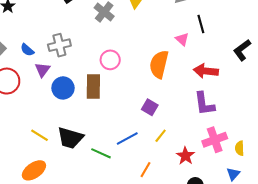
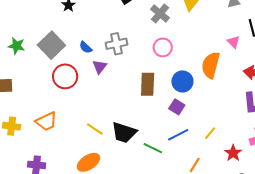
pink circle: (110, 60) -> (163, 47), moved
blue circle: (63, 88) -> (182, 81), moved
purple square: (150, 107) -> (177, 107), moved

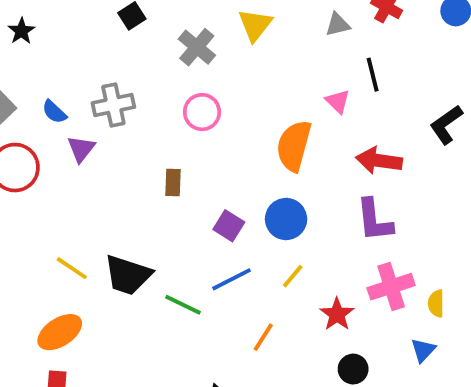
blue circle: (182, 81) -> (286, 219), moved
brown rectangle: (148, 84) -> (173, 183), size x0.6

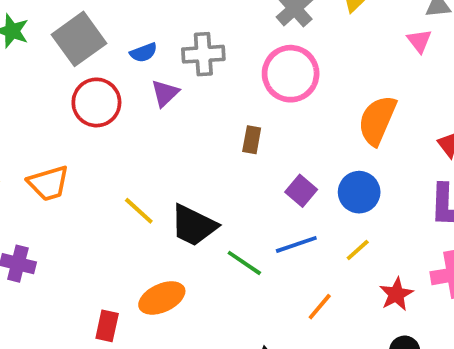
pink triangle: (338, 101) -> (419, 41), moved
blue semicircle: (54, 112) -> (144, 53), turned -72
pink circle: (202, 112) -> (291, 74), size x1.5
orange ellipse: (60, 332) -> (162, 298), moved

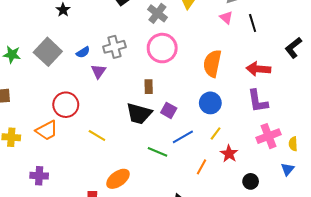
red circle: (96, 102) -> (66, 105), moved
purple square: (301, 191) -> (169, 110), moved
black trapezoid: (194, 225) -> (139, 114), moved
red star: (396, 294) -> (229, 154), moved

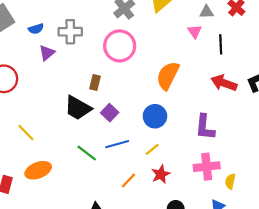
red arrow: (258, 69) -> (224, 83), moved
yellow line: (97, 136) -> (26, 133), moved

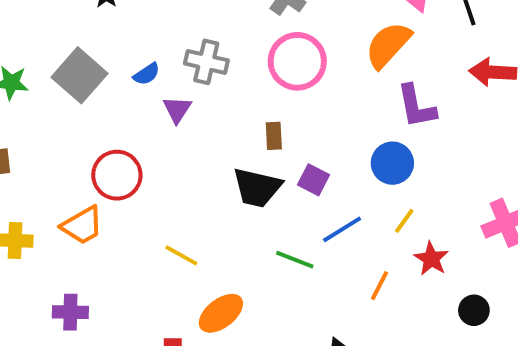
gray cross: (70, 32) -> (206, 62), turned 30
orange semicircle: (168, 76) -> (388, 45), moved, turned 32
purple L-shape: (205, 127) -> (416, 106), moved

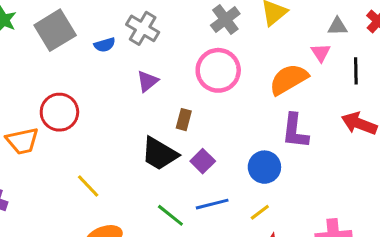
gray cross: (206, 62) -> (143, 28), moved
purple triangle: (177, 109) -> (147, 81), moved

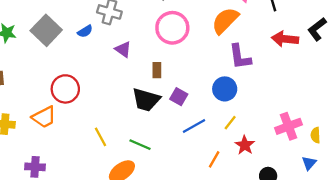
purple triangle: (147, 81) -> (123, 49), turned -30
yellow line: (88, 186) -> (101, 137), turned 30
green line: (170, 215) -> (140, 145), moved

